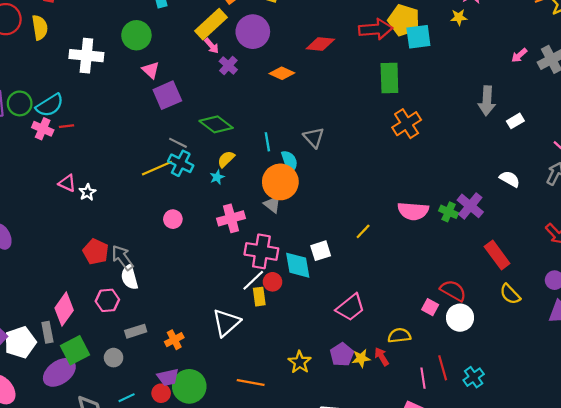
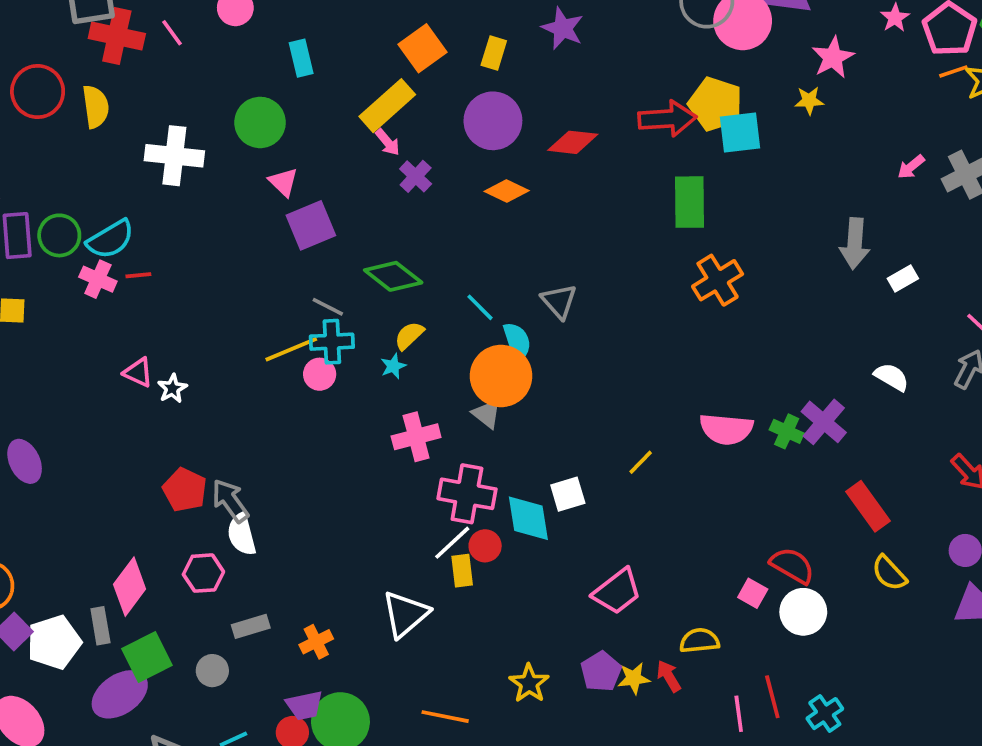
purple circle: (253, 32) -> (493, 121), moved
cyan line: (267, 142) -> (480, 307), turned -36
cyan cross: (181, 163) -> (332, 342), turned -30
pink circle: (173, 219) -> (320, 374), moved

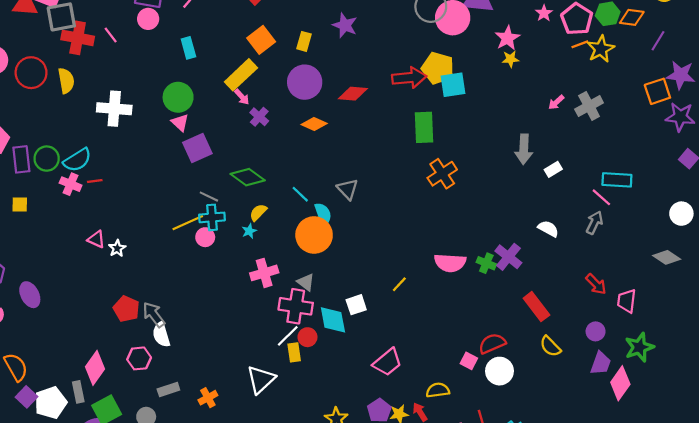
yellow star: (809, 101) -> (510, 59), moved
green circle: (260, 122) -> (178, 97), moved
gray triangle: (487, 414) -> (306, 282), moved
red semicircle: (792, 566) -> (492, 343), turned -52

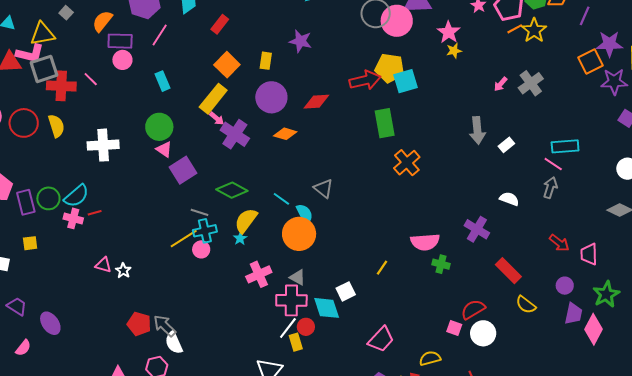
purple cross: (259, 117) -> (235, 134), size x1.6
yellow semicircle: (258, 212) -> (246, 221), size x1.5
green cross: (486, 263) -> (441, 264), moved

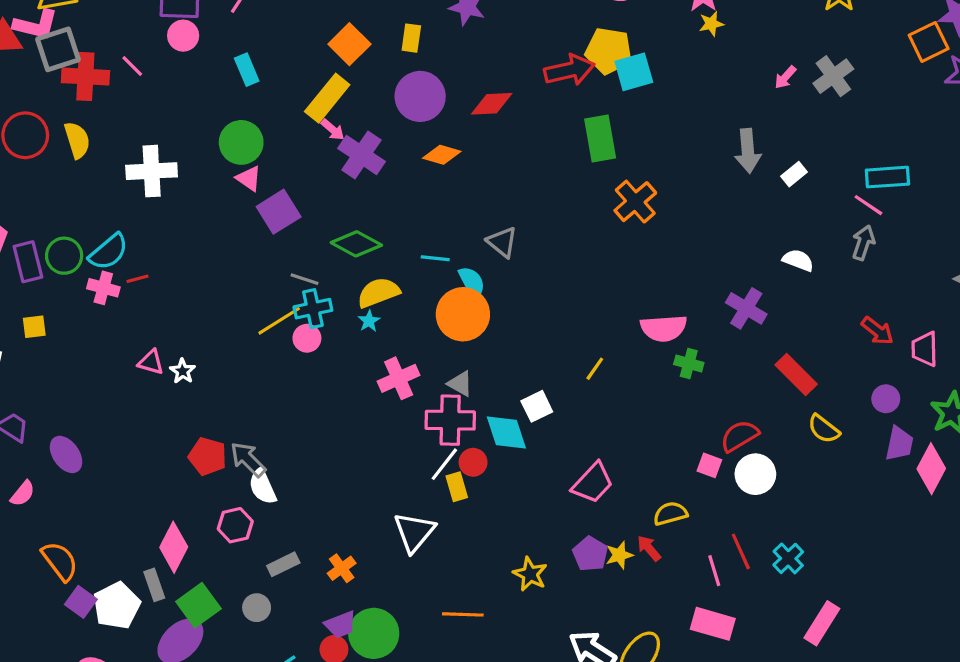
cyan line: (281, 199) -> (435, 258), turned -30
yellow semicircle: (246, 221) -> (378, 293), turned 32

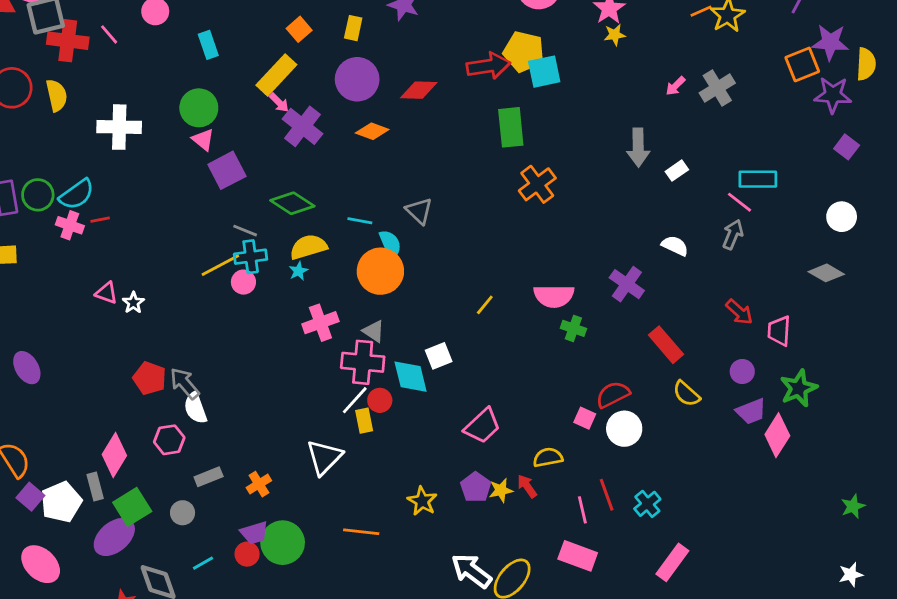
orange square: (349, 44) -> (299, 29), size x0.7
yellow line: (595, 369) -> (485, 305), moved
purple trapezoid: (899, 444) -> (751, 411), turned 52

